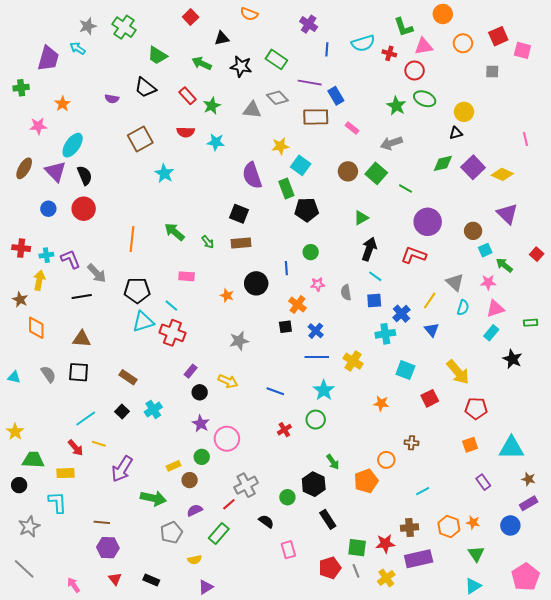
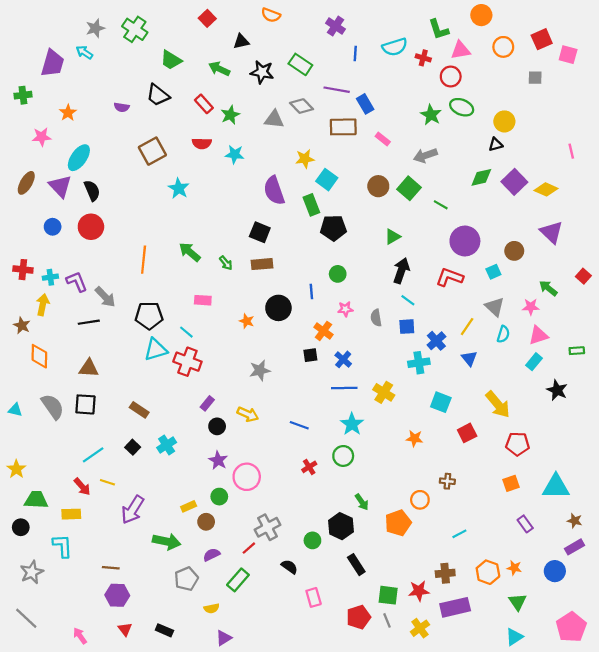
cyan square: (485, 250) -> (493, 272), moved
gray semicircle: (48, 374) -> (53, 407), size x1.4

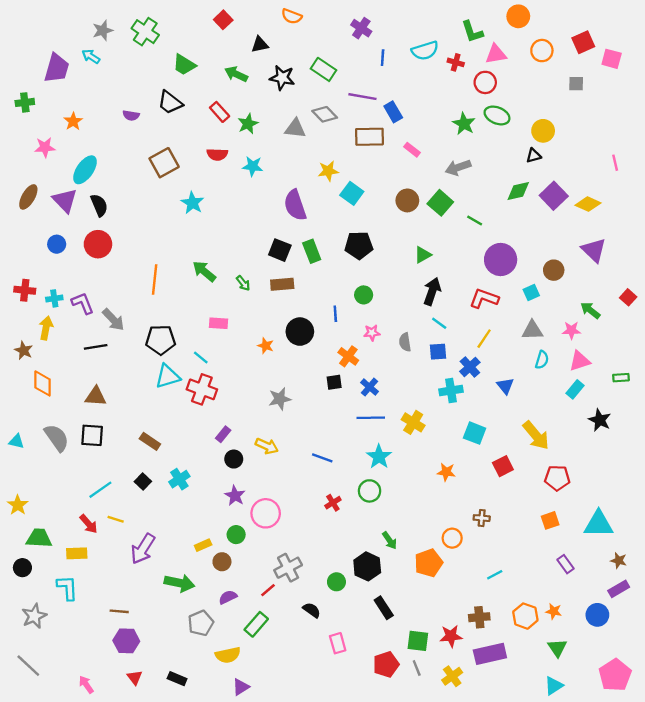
green rectangle: (311, 205) -> (312, 251), moved
gray triangle: (495, 307) -> (532, 330), turned -45
yellow line: (467, 327) -> (484, 339), moved
yellow semicircle: (212, 608) -> (228, 655), size x1.5

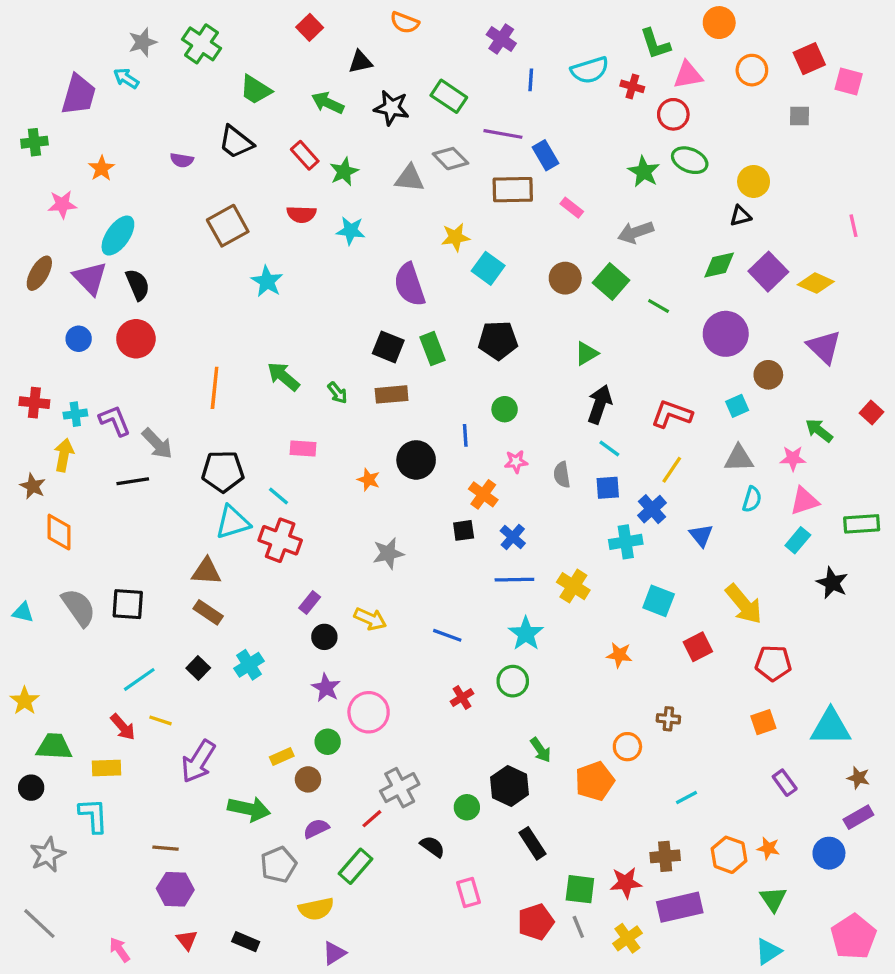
purple circle: (501, 260) -> (726, 334), moved
green rectangle: (621, 378) -> (862, 524), size x1.5
brown triangle: (96, 396) -> (206, 571), moved

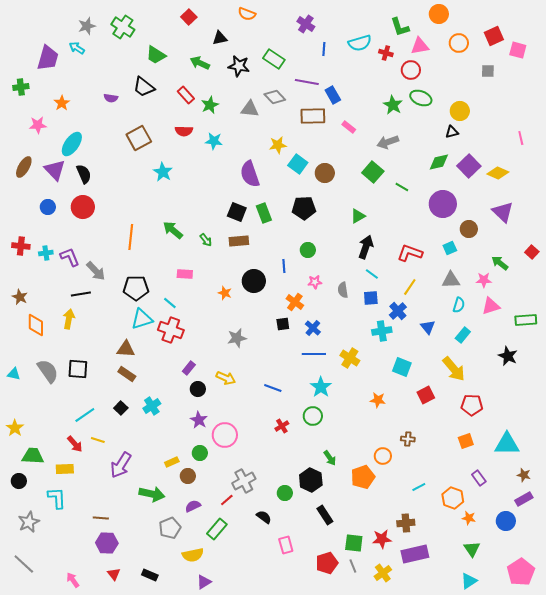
brown circle: (565, 278) -> (325, 173), moved
yellow arrow: (64, 455) -> (69, 319), moved
cyan rectangle: (798, 540) -> (463, 335), moved
orange hexagon: (729, 855) -> (453, 498), moved

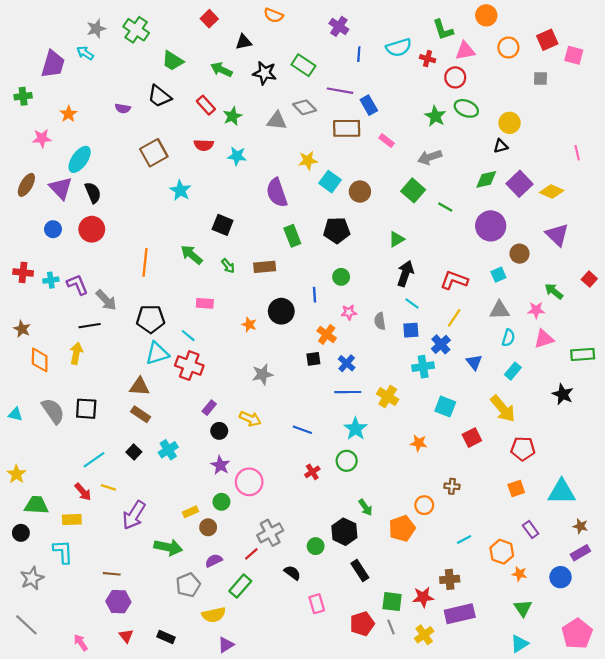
black square: (237, 212) -> (223, 225), moved

